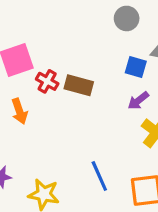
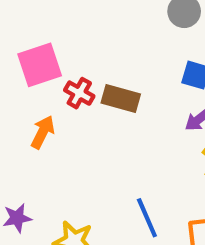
orange arrow: (19, 111) -> (43, 132), turned -135

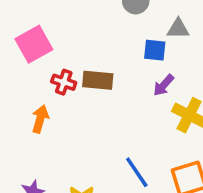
pink square: (40, 65) -> (34, 44), moved

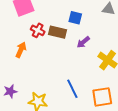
blue square: (155, 50) -> (75, 18), moved
purple arrow: (164, 85) -> (83, 42), moved

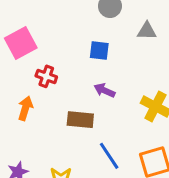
brown rectangle: (58, 32) -> (80, 120), moved
purple arrow: (83, 42) -> (104, 90), moved, turned 72

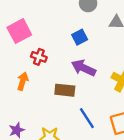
blue square: (99, 50) -> (80, 37), turned -35
purple arrow: (104, 90) -> (84, 68), size x1.5

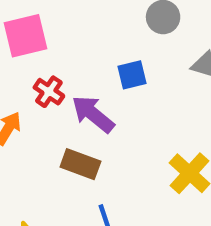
purple arrow: (84, 68) -> (93, 114), moved

